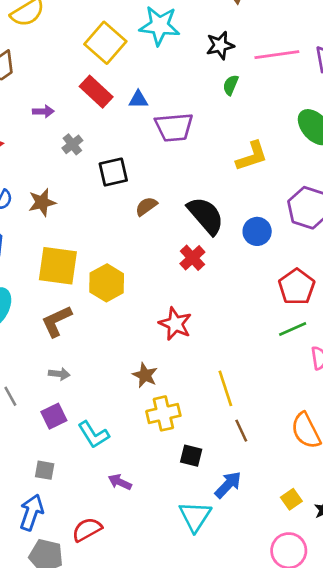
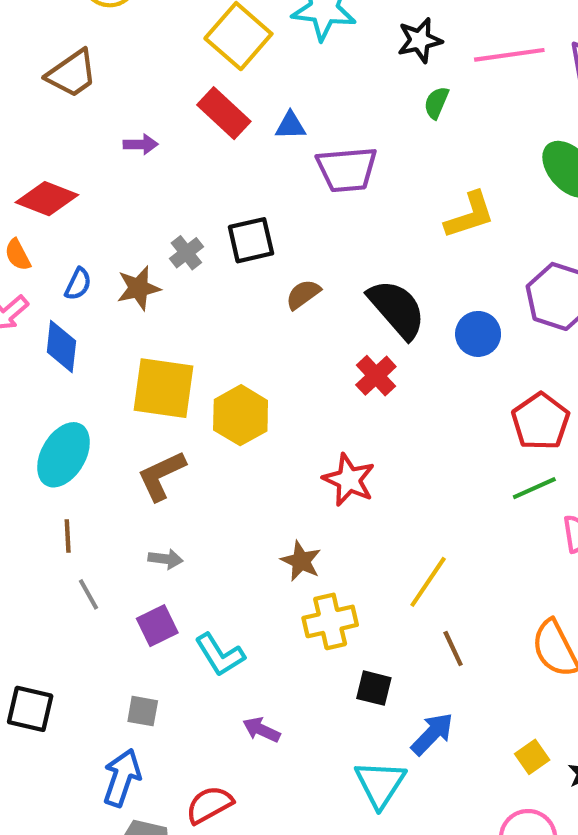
gray cross: (72, 144) -> (186, 253), moved
yellow line: (225, 388) -> (428, 582), turned 52

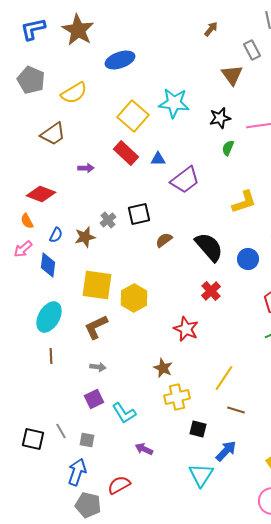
purple trapezoid: (347, 169) -> (185, 180), turned -32
red cross: (376, 376) -> (211, 291), moved
gray line: (89, 594) -> (61, 431), moved
brown line: (453, 649) -> (236, 410), turned -48

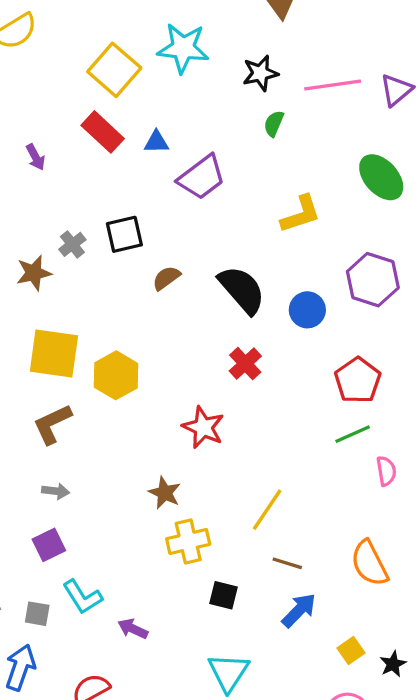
purple arrow: (86, 168) -> (35, 157), turned 63
cyan L-shape: (124, 413) -> (82, 597), moved
blue arrow: (226, 451) -> (299, 610), moved

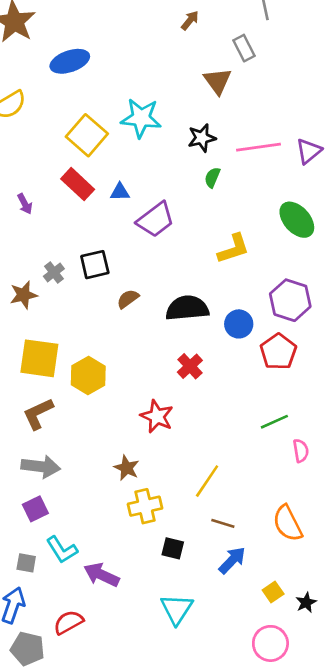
black semicircle: (242, 290) -> (187, 308), turned -54
red pentagon: (358, 380) -> (278, 352), moved
gray arrow: (56, 491) -> (41, 467), size x1.8
purple arrow: (133, 629) -> (101, 575), size x1.5

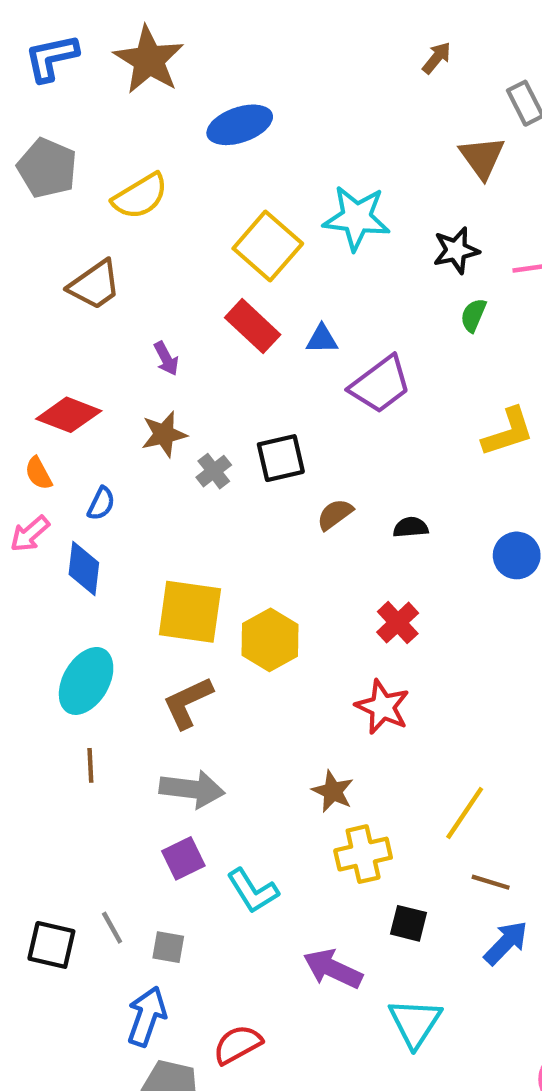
brown star: (24, 295) -> (164, 434), moved
black semicircle: (187, 308) -> (411, 527), moved, size x0.5
red cross: (190, 366) -> (398, 623), moved
cyan L-shape: (62, 550) -> (253, 891), moved
purple arrow: (101, 575) -> (333, 969), moved

